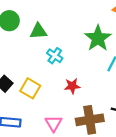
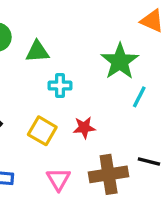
cyan cross: (55, 56) -> (60, 86), turned -35
yellow square: (30, 88) -> (42, 131), moved

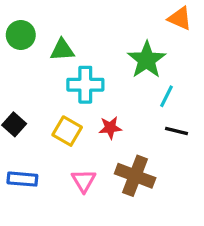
cyan cross: (60, 86) -> (85, 85), size x1.5
black line: (149, 161) -> (176, 131), moved
brown cross: (109, 174) -> (135, 176), turned 30

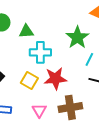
red star: (110, 128) -> (55, 78), size x1.6
brown cross: (135, 176) -> (70, 107), turned -30

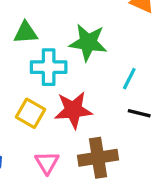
green star: (77, 37) -> (88, 42), moved, turned -30

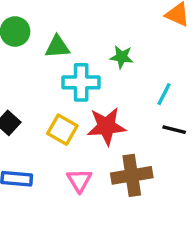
green star: (88, 42) -> (122, 57), size x0.6

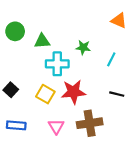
cyan line: (164, 94) -> (111, 59), moved

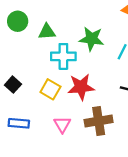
green star: (83, 48) -> (92, 39), size x1.5

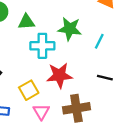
yellow square: (50, 89) -> (29, 90), moved, turned 30

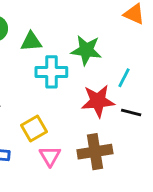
cyan line: (99, 41) -> (124, 78), moved
red star: (59, 75) -> (98, 101), moved

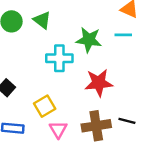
green triangle: (31, 42) -> (42, 20), moved, turned 42
cyan line: (124, 78) -> (123, 35), moved, turned 63
black line: (131, 113) -> (127, 121), moved

